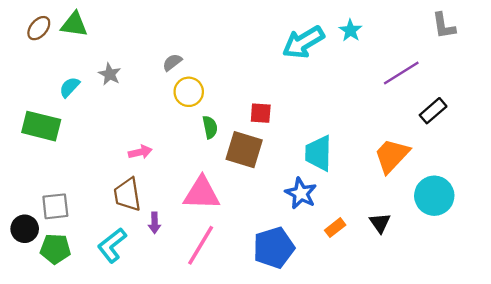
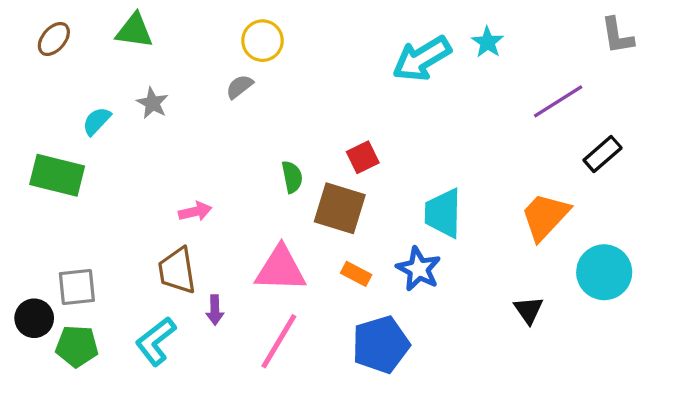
green triangle: (74, 25) -> (134, 31), moved
yellow circle: (189, 92) -> (262, 41), moved
red square: (261, 113) -> (363, 157), turned -30
orange rectangle: (335, 228) -> (356, 274), moved, turned 66

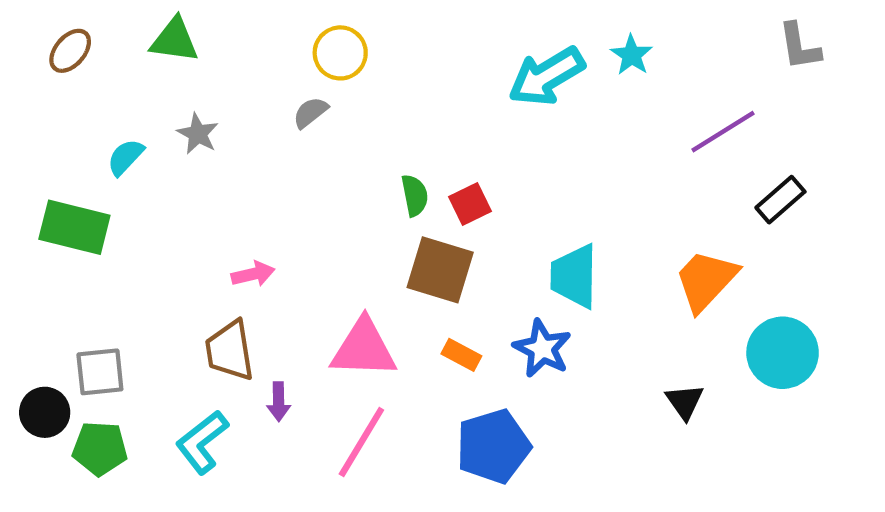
green semicircle: (292, 177) -> (415, 195), moved

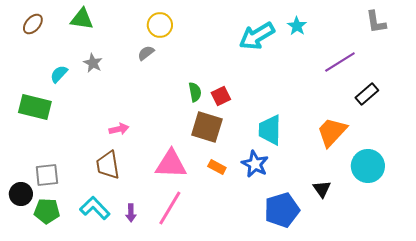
purple arrow: (279, 402) -> (131, 213), moved
cyan L-shape: (202, 442) -> (95, 208), turned 84
blue pentagon: (493, 446) -> (282, 210), moved

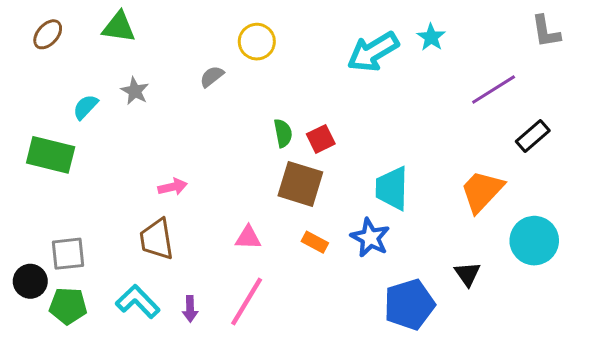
yellow circle: (160, 25) -> (257, 42), moved
pink triangle: (171, 164) -> (248, 238), size x0.6

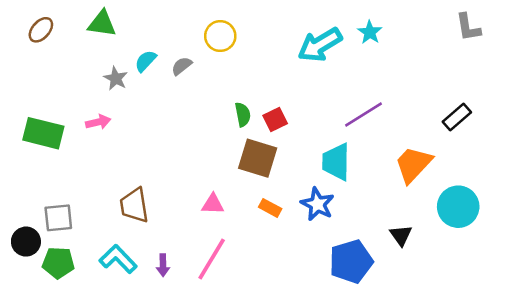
purple line: (494, 90) -> (364, 115), moved
cyan semicircle: (85, 107) -> (146, 61), moved
pink arrow: (173, 187) -> (98, 122), moved

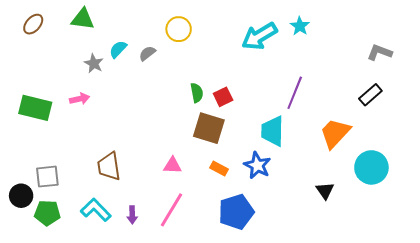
gray L-shape: (468, 27) -> (380, 52), moved, turned 120
purple line: (364, 115) -> (295, 93), turned -36
blue pentagon: (351, 261) -> (236, 212), moved

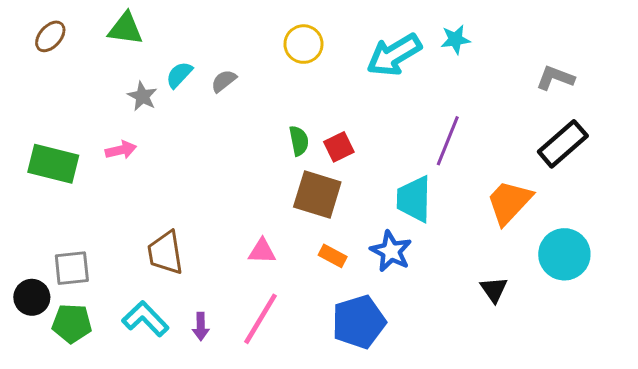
cyan star: (300, 26) -> (455, 39), turned 30
yellow circle: (179, 29) -> (303, 44), moved
gray L-shape: (380, 52) -> (555, 78), moved
black rectangle: (370, 95) -> (563, 144), size x1.4

